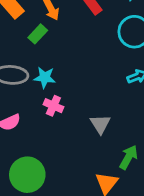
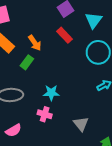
cyan star: (45, 77) -> (51, 93), moved

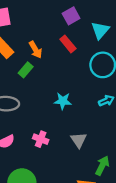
cyan star: (51, 93) -> (63, 101), moved
pink cross: (45, 114) -> (41, 139), moved

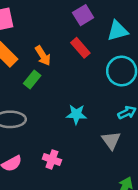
cyan triangle: (100, 30) -> (118, 31), turned 36
gray triangle: (79, 140) -> (111, 140), moved

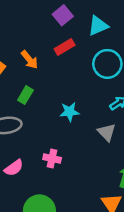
red rectangle: (80, 48) -> (65, 47), turned -72
green rectangle: (32, 79) -> (25, 95), moved

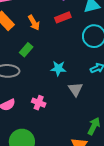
gray triangle: (107, 132) -> (75, 89), moved

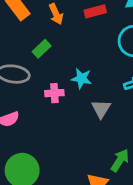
pink cross: (39, 103) -> (54, 93), moved, turned -32

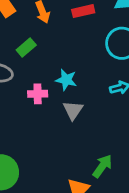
gray triangle: (101, 109) -> (73, 110), moved

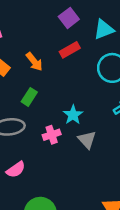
cyan star: (66, 80) -> (73, 115), turned -30

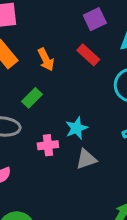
red rectangle: (70, 50) -> (88, 55), turned 60
gray triangle: (87, 140) -> (86, 159), turned 42

